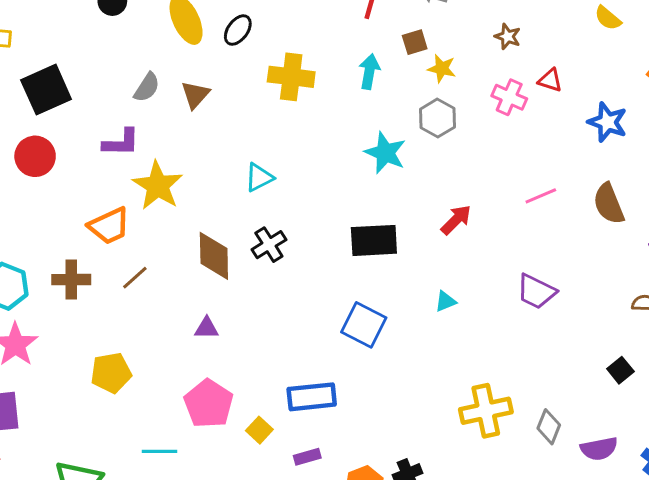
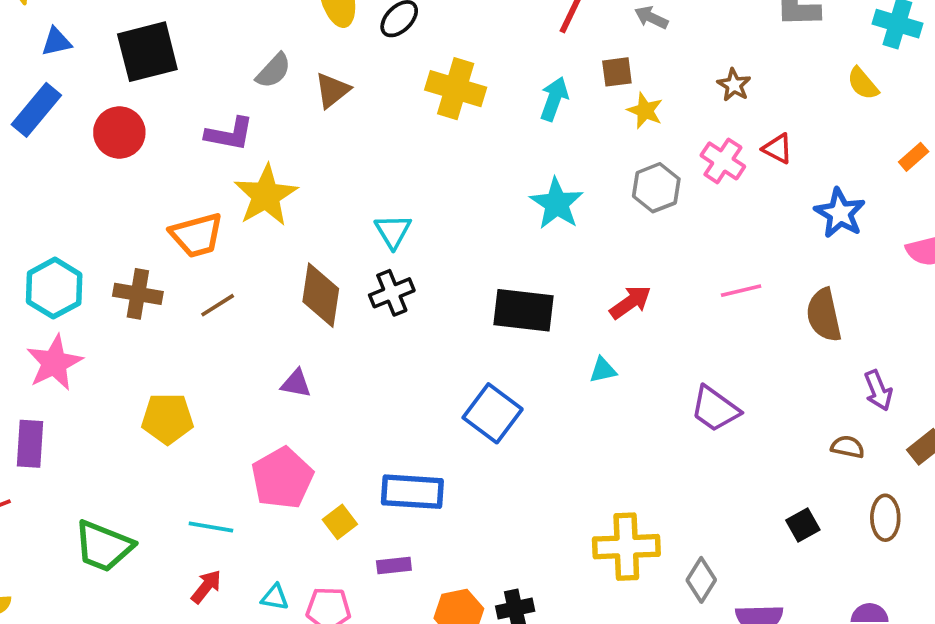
gray hexagon: (437, 118) -> (656, 188), moved
cyan triangle: (259, 177) -> (393, 231), moved, turned -44
cyan triangle: (445, 301) -> (603, 370), moved

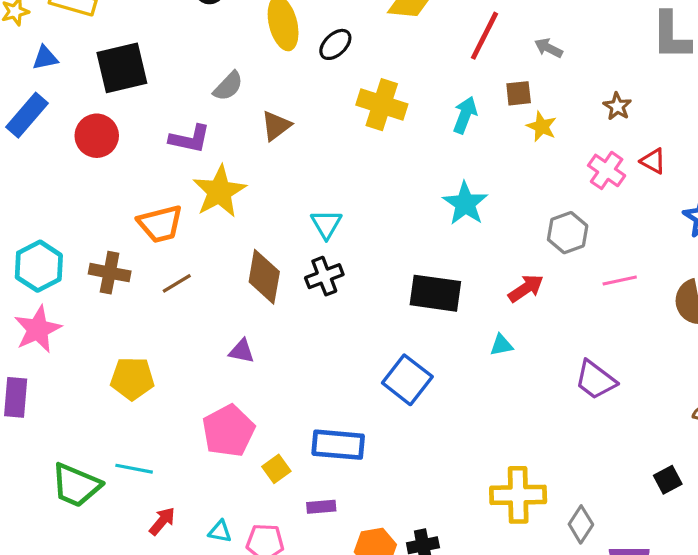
brown triangle: (332, 90) -> (276, 126), moved
gray hexagon: (656, 188) -> (568, 233), moved
cyan line: (211, 527) -> (134, 469), moved

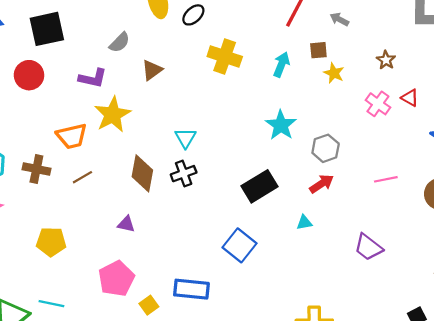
gray hexagon: (568, 233) -> (326, 148), moved
black rectangle: (435, 293) -> (260, 186), turned -40

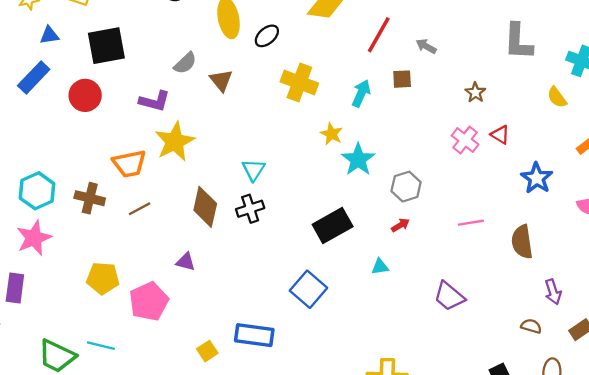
brown triangle: (152, 70) -> (221, 80), moved, turned -35
yellow star: (334, 73) -> (331, 134), moved
red arrow: (322, 184) -> (400, 225), size x0.7
pink pentagon: (116, 279) -> (149, 301), moved

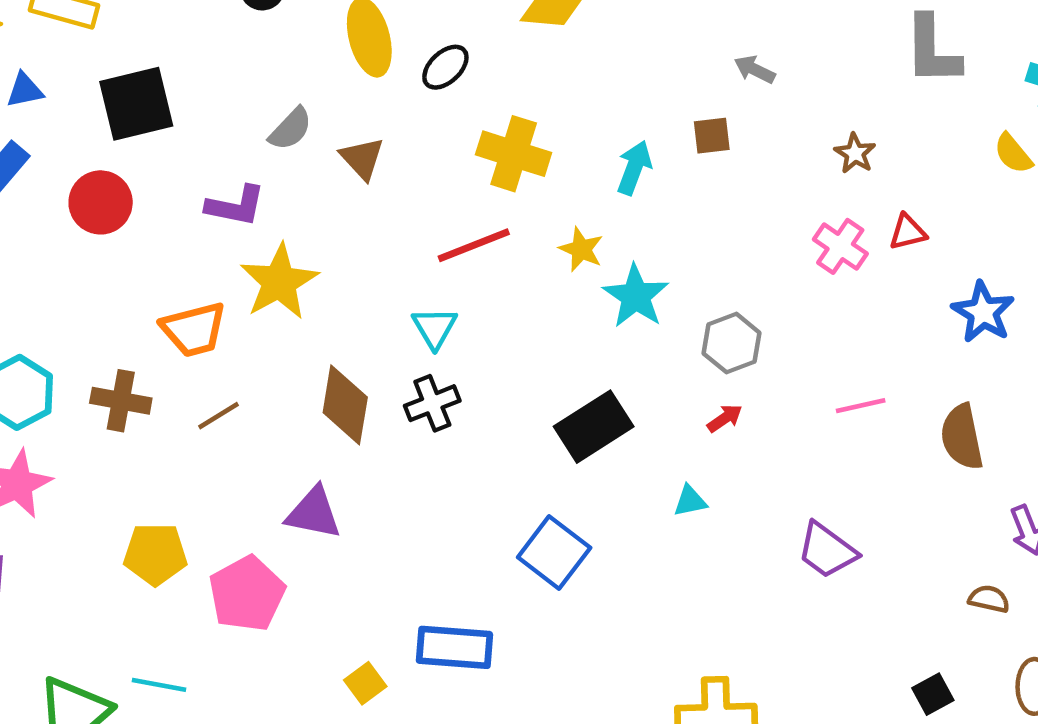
red line: (379, 35) -> (474, 245), moved, turned 42
red triangle: (500, 135) -> (908, 232), turned -42
purple triangle: (186, 262) -> (314, 513), size x1.5

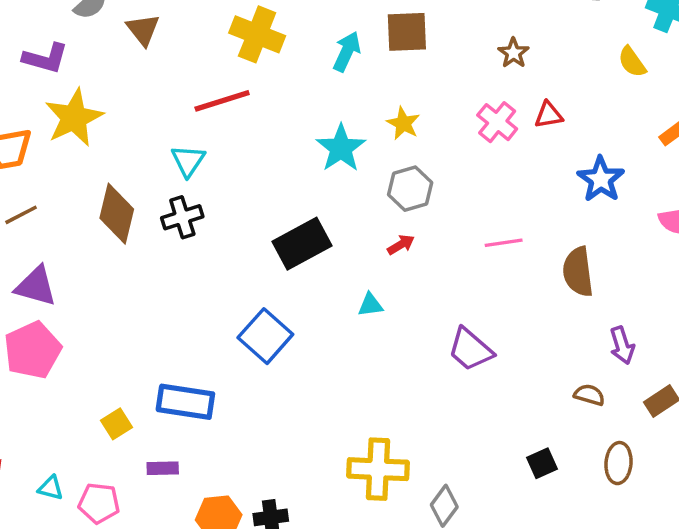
brown square: (712, 136) -> (407, 32), size x1.5
yellow star: (581, 249) -> (403, 123), moved
purple triangle: (314, 513) -> (36, 286), moved

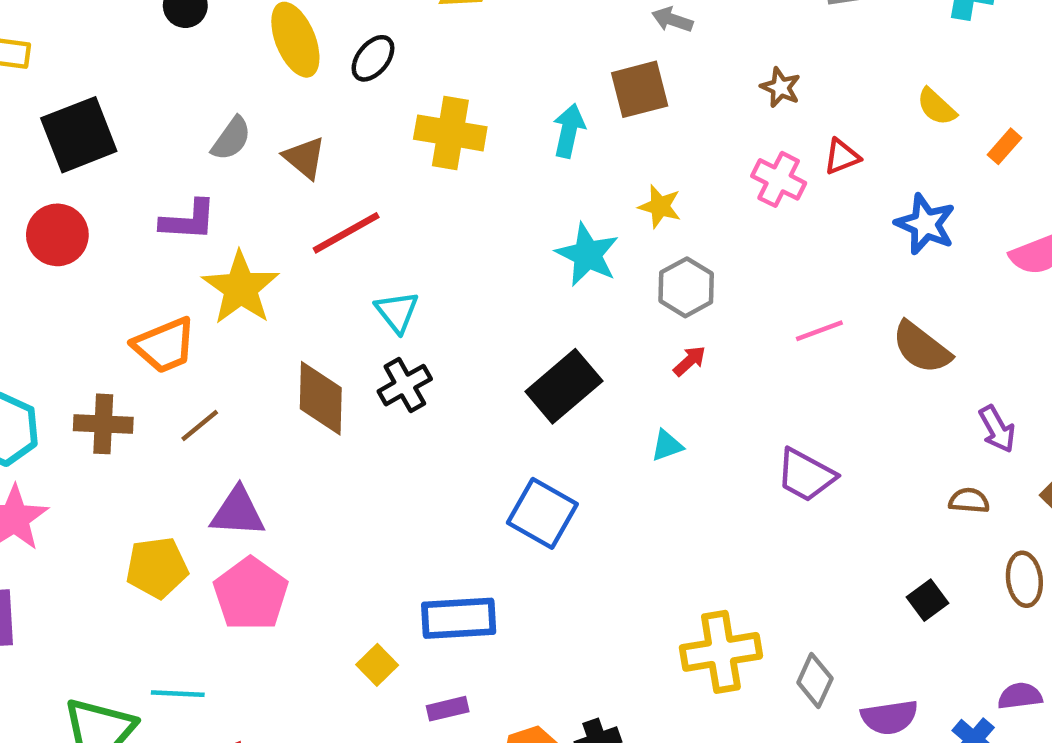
yellow semicircle: (632, 62) -> (937, 107), moved
red line: (222, 101) -> (346, 233), moved
brown semicircle: (578, 272) -> (921, 348), turned -33

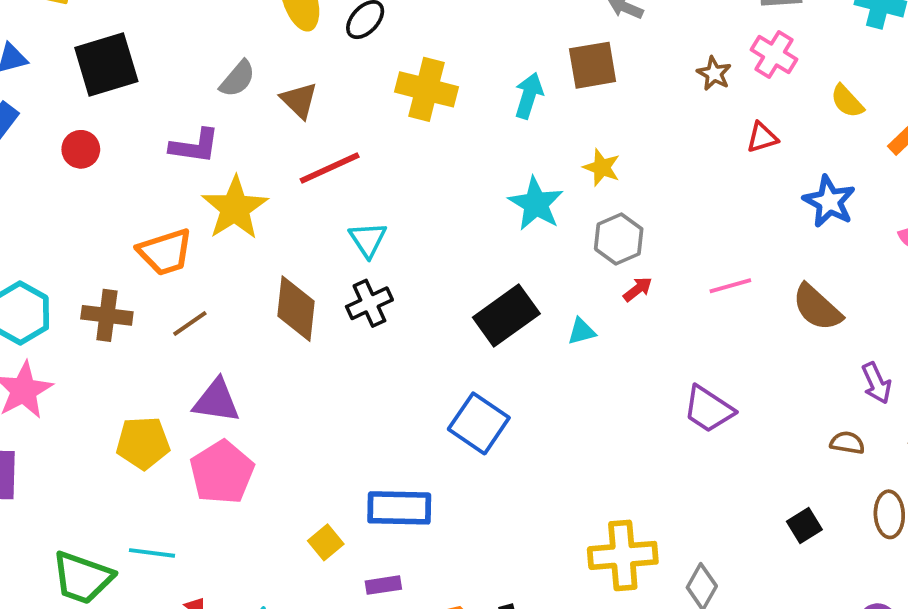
pink cross: (779, 179) -> (774, 55), moved
red circle: (57, 235) -> (81, 149), size x0.7
red arrow: (690, 361) -> (638, 289), moved
cyan triangle: (667, 445) -> (582, 331), moved

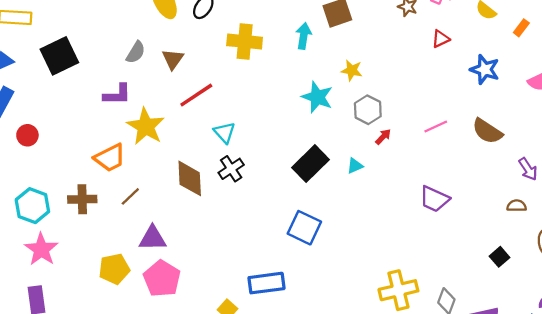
brown triangle: (299, 100) -> (173, 59), turned 30
red circle: (81, 149) -> (27, 135), moved

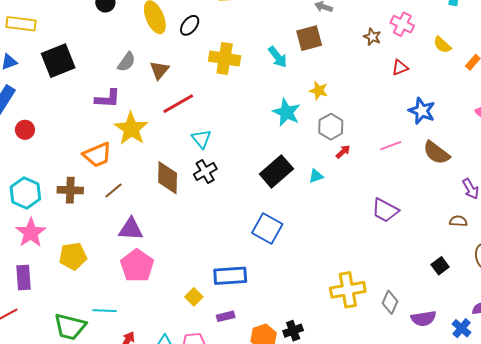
cyan arrow: (304, 36) -> (278, 57), turned 130
blue star: (485, 69) -> (422, 111), moved
yellow pentagon: (114, 269) -> (73, 256), moved

